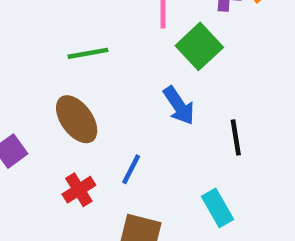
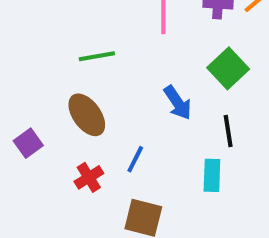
green square: (199, 46) -> (228, 68), moved
cyan rectangle: (218, 208) -> (212, 175), moved, turned 32

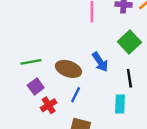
green line: (97, 56) -> (31, 62), moved
brown ellipse: (87, 115) -> (69, 69), moved, turned -35
purple square: (28, 143) -> (36, 86), moved

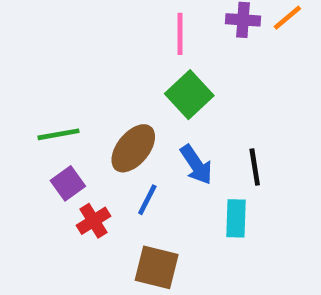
green square: (129, 42) -> (189, 95), moved
blue arrow: (100, 62) -> (196, 165), moved
brown ellipse: (69, 69) -> (133, 148), turned -70

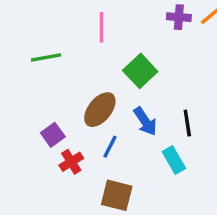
pink line: (180, 34) -> (102, 27), moved
green line: (59, 134) -> (46, 57), moved
cyan rectangle: (236, 218) -> (174, 160), turned -32

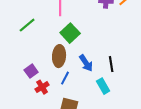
green line: (46, 57) -> (27, 25), turned -30
green square: (140, 71) -> (70, 33), moved
brown ellipse: (100, 110) -> (59, 56), turned -35

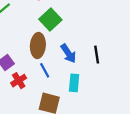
blue line: (65, 78) -> (45, 70), turned -56
cyan rectangle: (103, 86) -> (74, 83), moved, turned 35

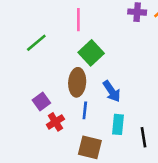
black line: (97, 55) -> (144, 137), moved
blue line: (45, 70) -> (85, 110), turned 35

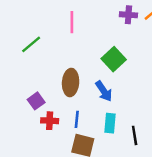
green square: (91, 53) -> (114, 59), moved
blue line: (85, 110) -> (77, 119), moved
red cross: (55, 122) -> (50, 121), turned 35

